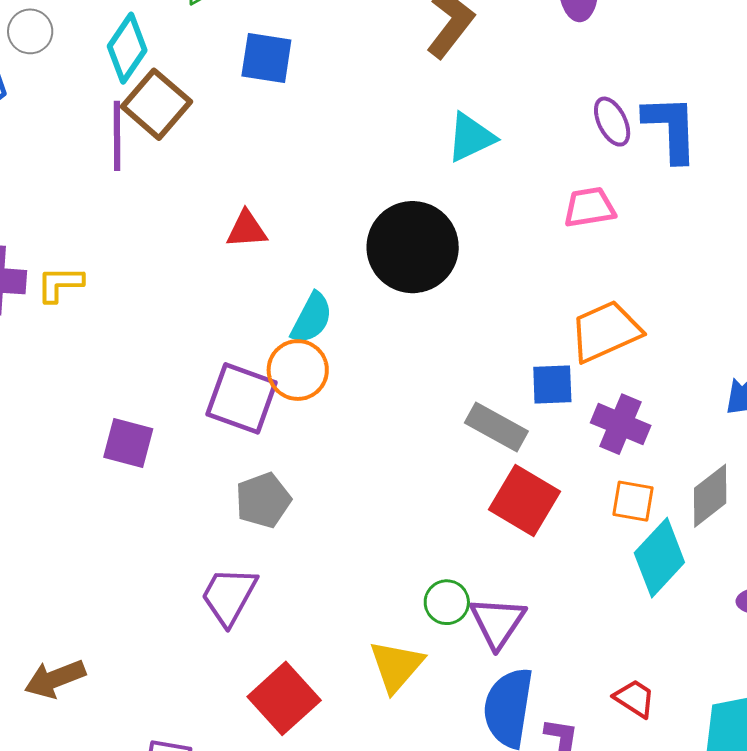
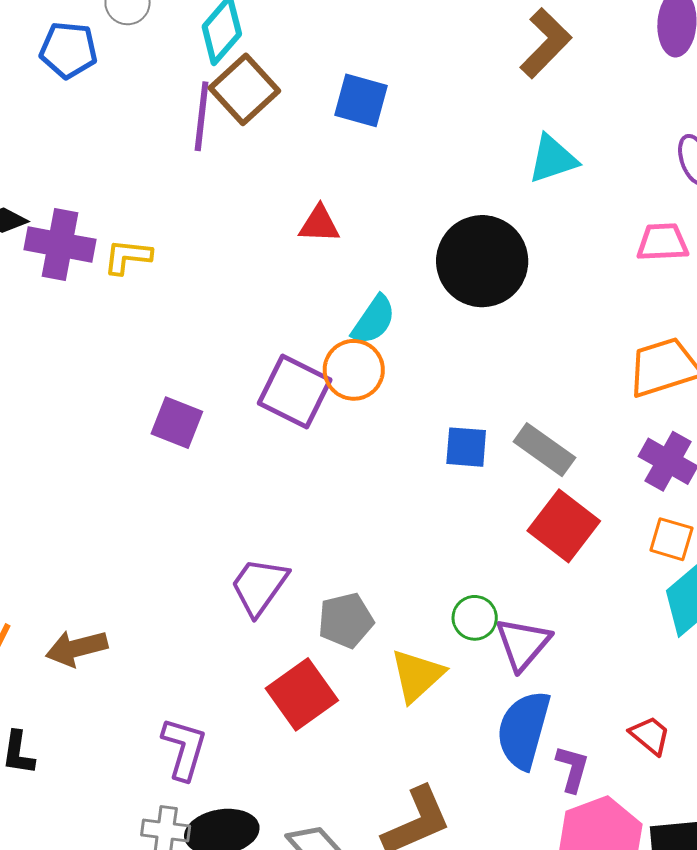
blue square: (266, 58) -> (361, 100), moved
blue square: (552, 385) -> (466, 447), moved
gray pentagon: (263, 500) -> (346, 620), moved

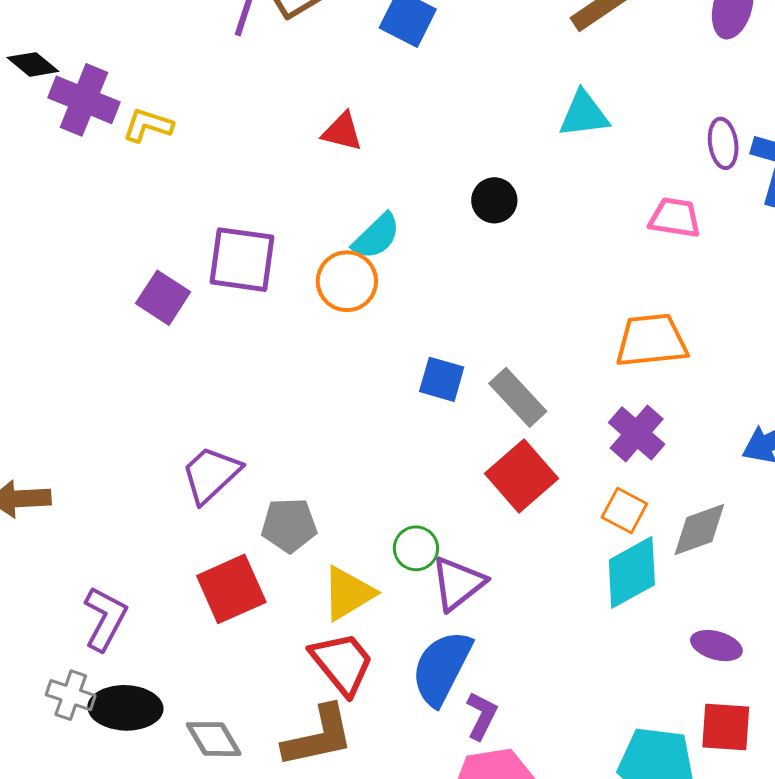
black circle: (482, 261) -> (494, 200), size x0.5
purple square: (295, 391) -> (242, 260), moved, turned -30
red trapezoid: (650, 735) -> (342, 663), moved, size x1.6

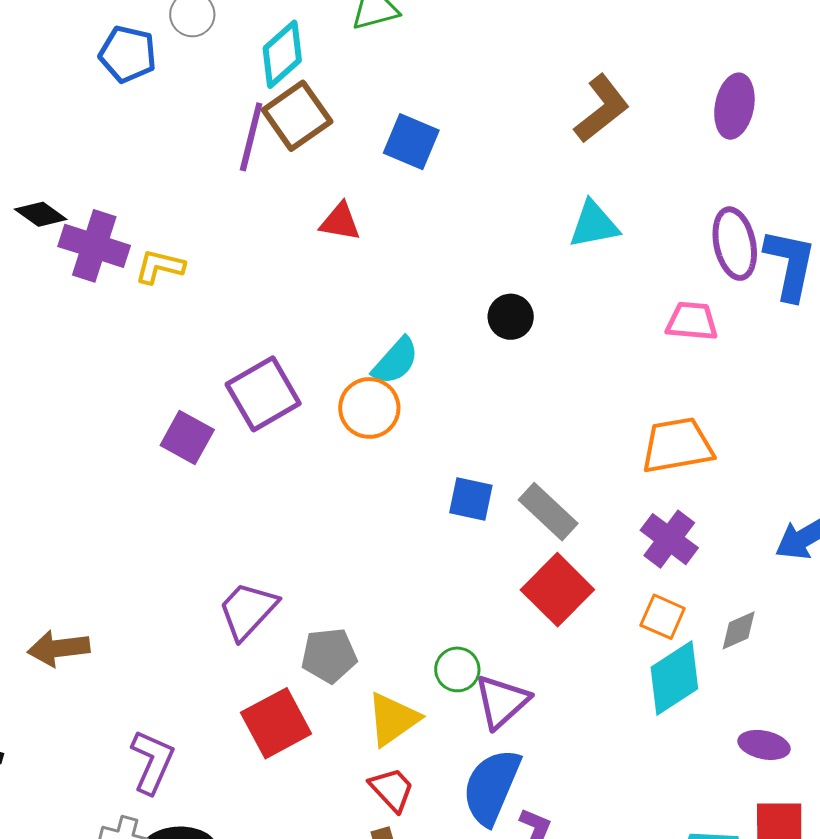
red triangle: (342, 132) -> (340, 222), moved
purple ellipse: (723, 143) -> (735, 244), size x1.4
purple square: (242, 260) -> (263, 394), turned -34
gray diamond: (699, 529) -> (739, 630), size x0.7
red trapezoid: (342, 663) -> (392, 789), size x0.7

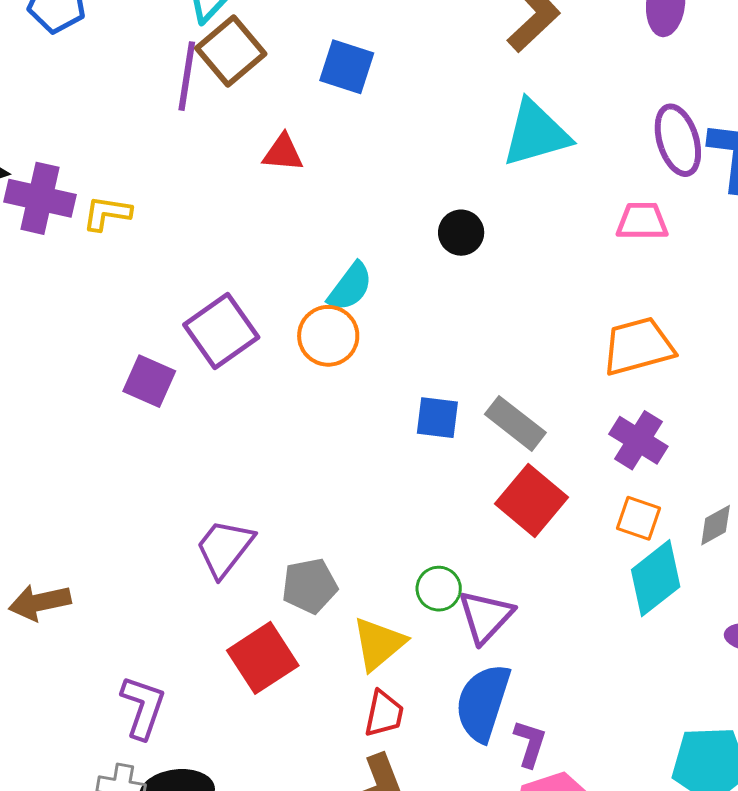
cyan triangle: (594, 224) -> (536, 133), size x1.4
red trapezoid: (392, 789) -> (384, 714), turned 60

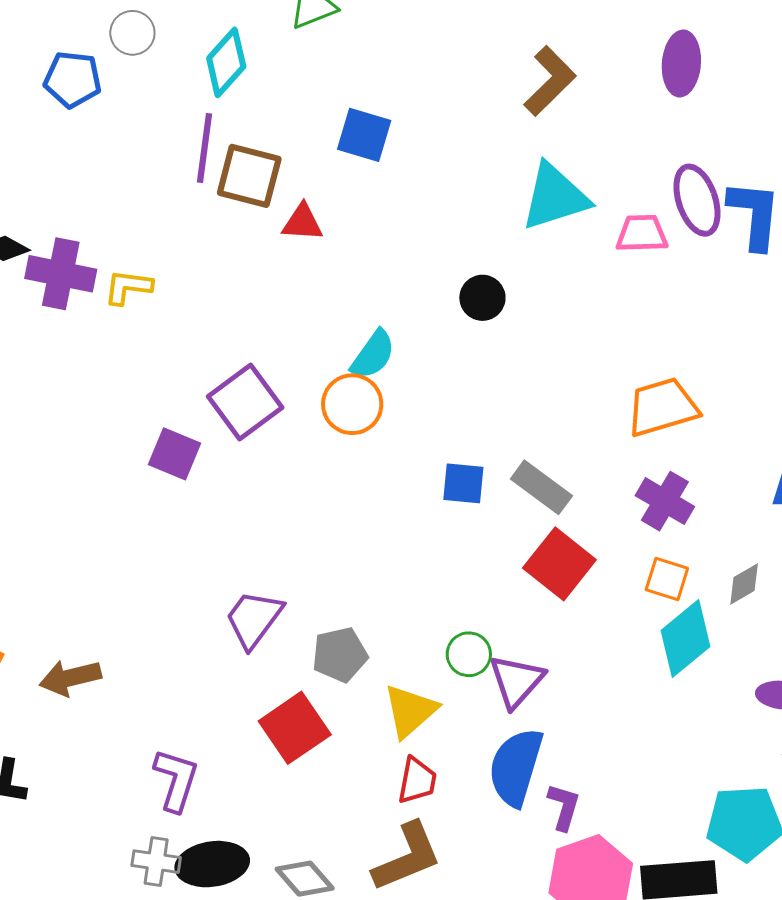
brown square: (231, 51) -> (249, 176), moved, turned -34
pink trapezoid: (642, 221) -> (642, 234), moved

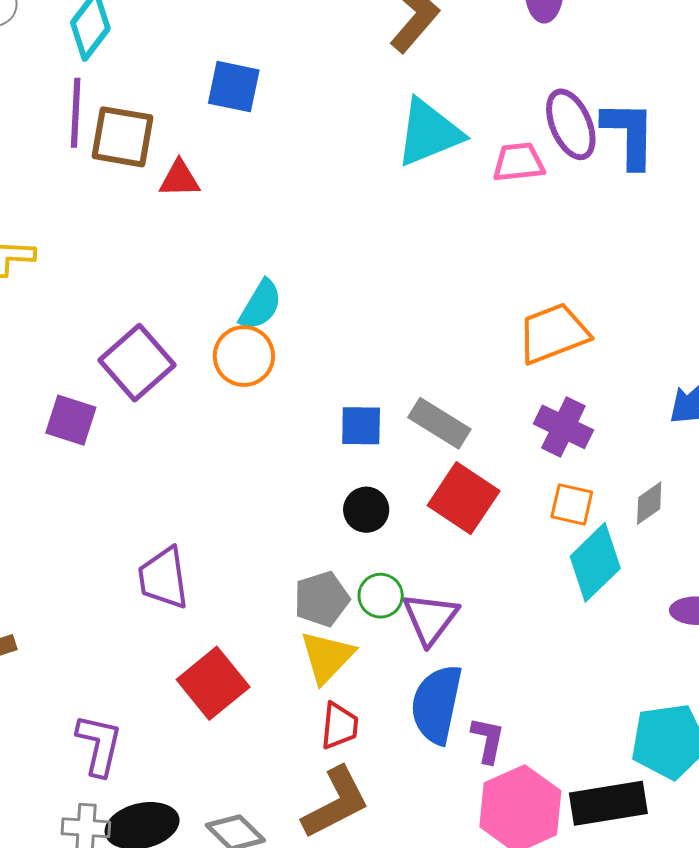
black circle: (482, 298) -> (366, 510), moved
purple trapezoid: (254, 619) -> (163, 578), turned -40
gray pentagon: (340, 655) -> (322, 599), moved

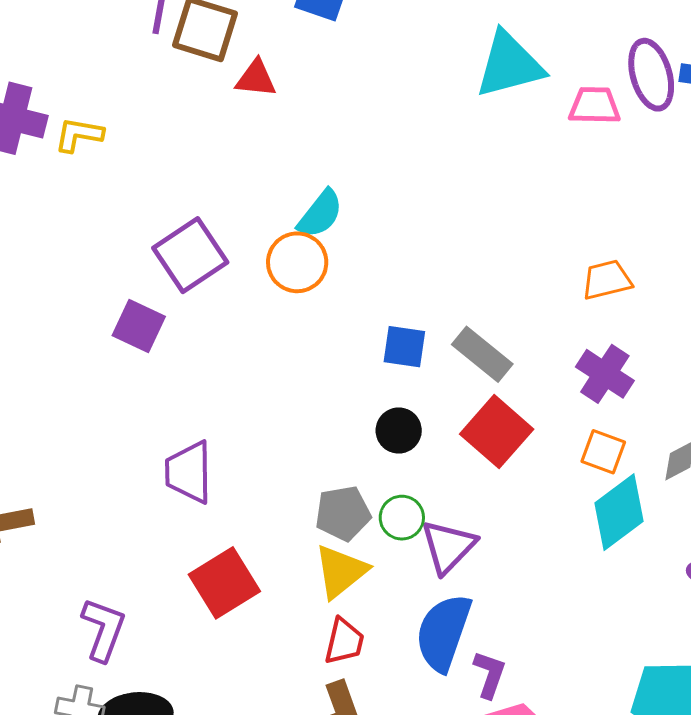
orange trapezoid: (553, 333) -> (607, 280), size x0.7
purple square: (71, 420) -> (139, 326), moved

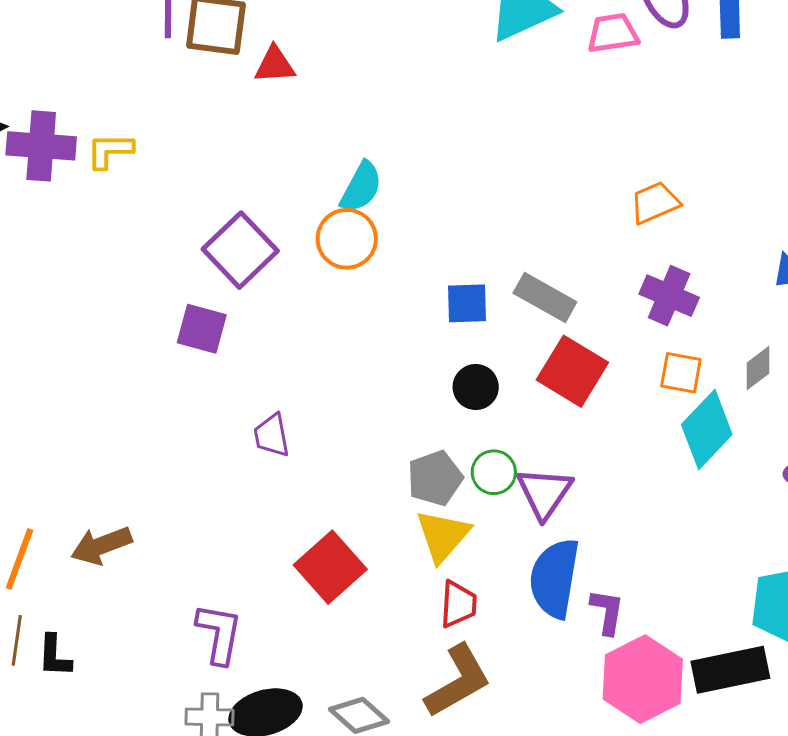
purple trapezoid: (189, 472) -> (272, 435), moved, size x0.7

